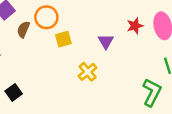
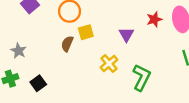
brown semicircle: (23, 29) -> (67, 44), moved
green L-shape: (152, 92) -> (142, 77), moved

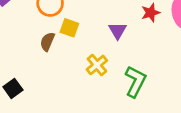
yellow square: (86, 32) -> (69, 28), turned 35

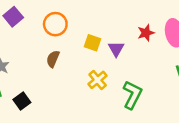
yellow square: (69, 28) -> (93, 43), moved

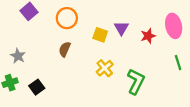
red star: (146, 33) -> (148, 36), moved
purple triangle: (116, 49) -> (121, 28), moved

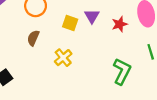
yellow cross: (105, 68) -> (63, 58), moved
green L-shape: (136, 82) -> (122, 71), moved

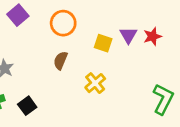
red star: (120, 24) -> (152, 36), moved

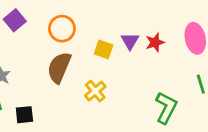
brown semicircle: (61, 60) -> (59, 67), size x1.6
black square: (27, 106) -> (24, 115), turned 30

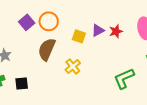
purple square: (15, 20) -> (27, 22), moved
purple triangle: (130, 41) -> (98, 30), turned 32
green L-shape: (166, 108) -> (124, 78), turned -140

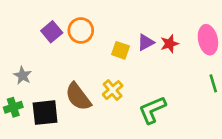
brown semicircle: (47, 49) -> (78, 97), moved, turned -60
green L-shape: (124, 78) -> (152, 110), moved
black square: (22, 83) -> (45, 113), size x1.5

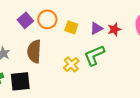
yellow square: (121, 50) -> (71, 27), moved
brown semicircle: (78, 97) -> (34, 51), moved, turned 40
green L-shape: (152, 110) -> (94, 55), moved

